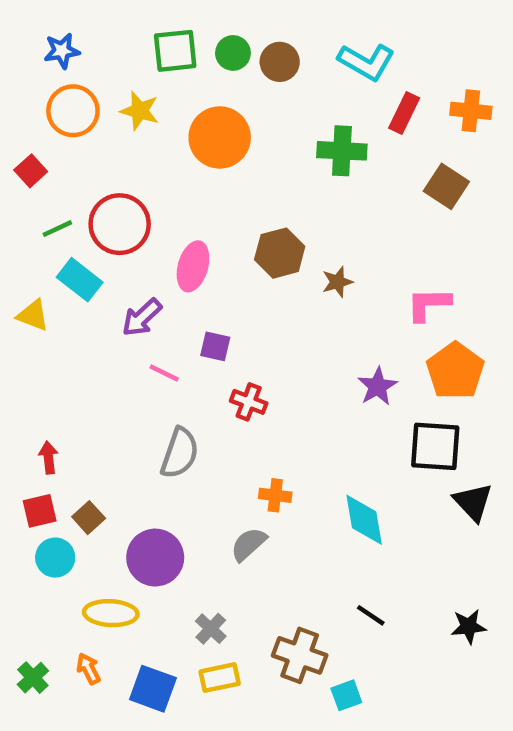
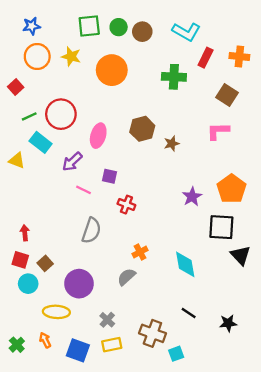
pink L-shape: (429, 304) -> (218, 131), moved
orange cross: (275, 495) -> (140, 252), turned -35
red square: (40, 511) -> (20, 260), turned 30
black star: (469, 626) -> (228, 323), moved

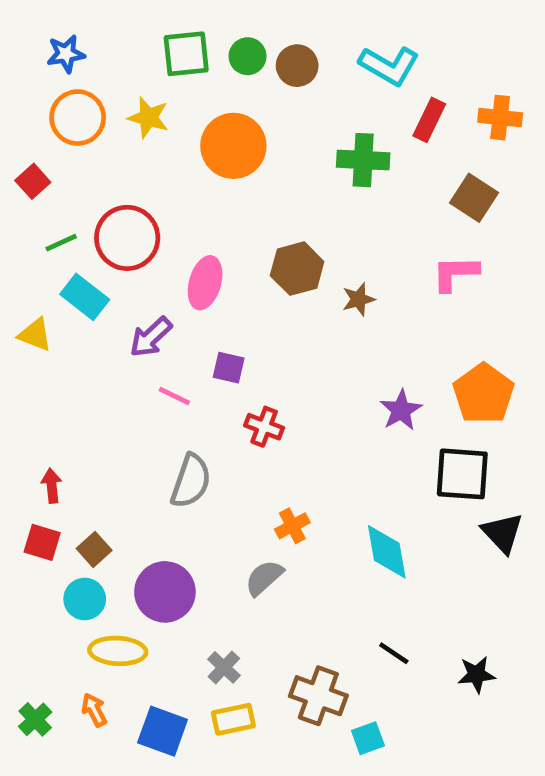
cyan circle: (28, 284) -> (85, 599), moved

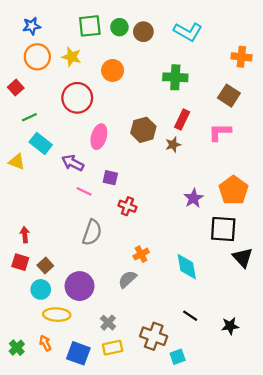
red rectangle: (429, 120) -> (182, 120), moved
orange circle: (233, 146) -> (113, 70), size x0.7
red circle: (127, 238) -> (77, 98), moved
purple arrow: (151, 337) -> (73, 163), turned 70

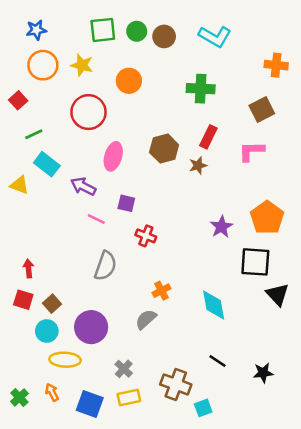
brown square: (229, 96) -> (262, 109), turned 30

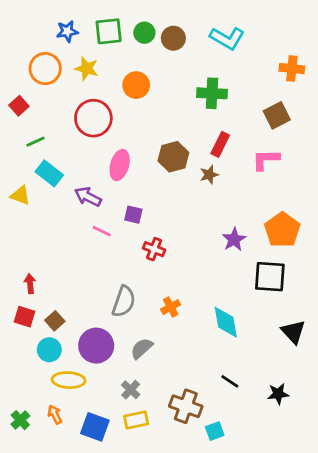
blue star: (36, 30) -> (67, 31), moved
gray semicircle: (105, 266) -> (124, 301), moved
black triangle: (277, 295) -> (293, 332), moved
gray semicircle: (146, 319) -> (142, 348), moved

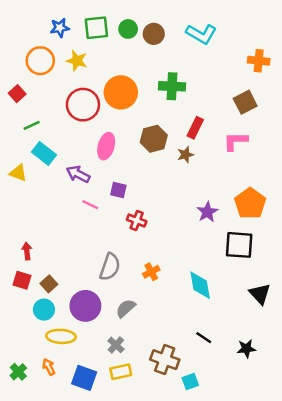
orange circle: (136, 85) -> (121, 92), moved, size x1.4
green cross: (212, 93) -> (172, 86), moved

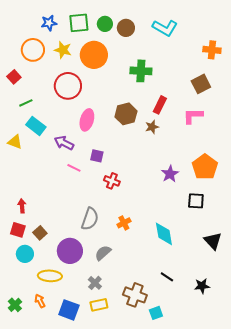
orange circle: (121, 92) -> (94, 55), moved
black square: (239, 245) -> (196, 201), size x0.7
cyan circle: (44, 310) -> (25, 254), moved

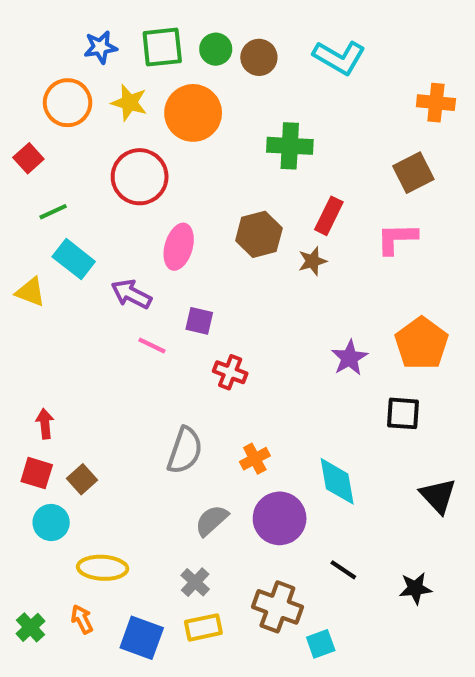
purple circle: (70, 251) -> (280, 518), moved

